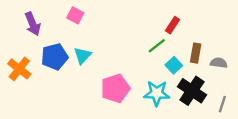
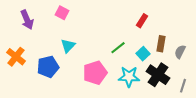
green line: (157, 46) -> (118, 48), moved
blue pentagon: (55, 57) -> (48, 67), moved
gray semicircle: (219, 63) -> (180, 52), turned -72

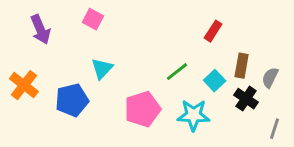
black cross: (158, 75) -> (246, 99), moved, size x0.7

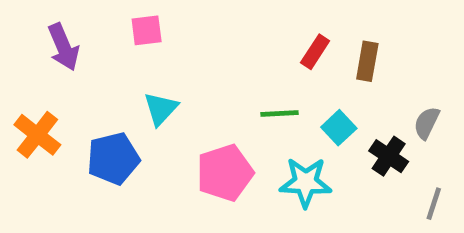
pink square: (93, 19) -> (147, 30), turned -35
red rectangle: (213, 31) -> (315, 52), moved
brown rectangle: (242, 66) -> (367, 61), moved
green line: (177, 72) -> (279, 113), turned 35

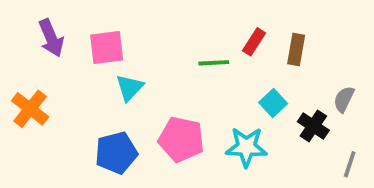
pink square: (147, 30) -> (107, 48), moved, size x1.4
green line: (279, 113) -> (214, 63), moved
blue pentagon: (113, 159) -> (116, 153), moved
pink pentagon: (225, 173) -> (181, 139), turned 30

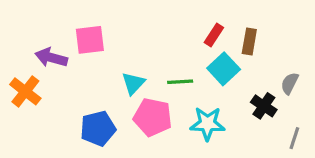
purple arrow: (51, 38) -> (51, 58), moved, turned 128
green line: (214, 63) -> (180, 82), moved
cyan triangle: (130, 88) -> (133, 83), moved
cyan square: (273, 103) -> (224, 69), moved, size x1.4

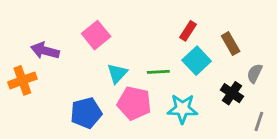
pink square: (90, 40) -> (96, 35), moved, turned -32
brown rectangle: (249, 41) -> (231, 44), moved, turned -40
orange cross: (25, 91) -> (22, 80), turned 32

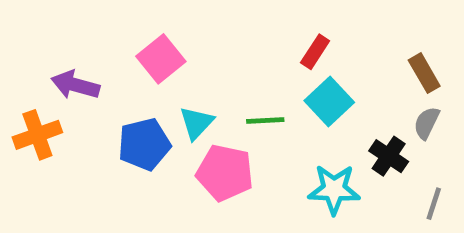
brown rectangle: (231, 44) -> (424, 73), moved
cyan star: (182, 109) -> (334, 189), moved
blue pentagon: (86, 113) -> (144, 144), moved

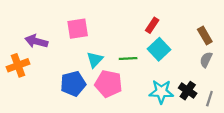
pink square: (161, 59) -> (78, 29), turned 30
blue pentagon: (144, 144) -> (73, 84), moved
black cross: (389, 156) -> (188, 91), moved

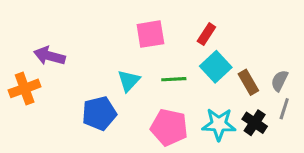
pink square: (78, 29) -> (150, 34), moved
brown rectangle: (205, 36) -> (248, 82), moved
pink pentagon: (109, 84) -> (169, 127), moved
gray line: (209, 99) -> (284, 109), moved

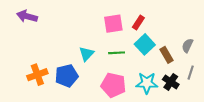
pink square: (150, 34) -> (113, 24), moved
purple arrow: (49, 56) -> (27, 16), moved
gray semicircle: (279, 81) -> (187, 45), moved
orange cross: (25, 88) -> (37, 75), moved

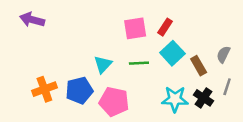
pink pentagon: (113, 85) -> (114, 102), moved

